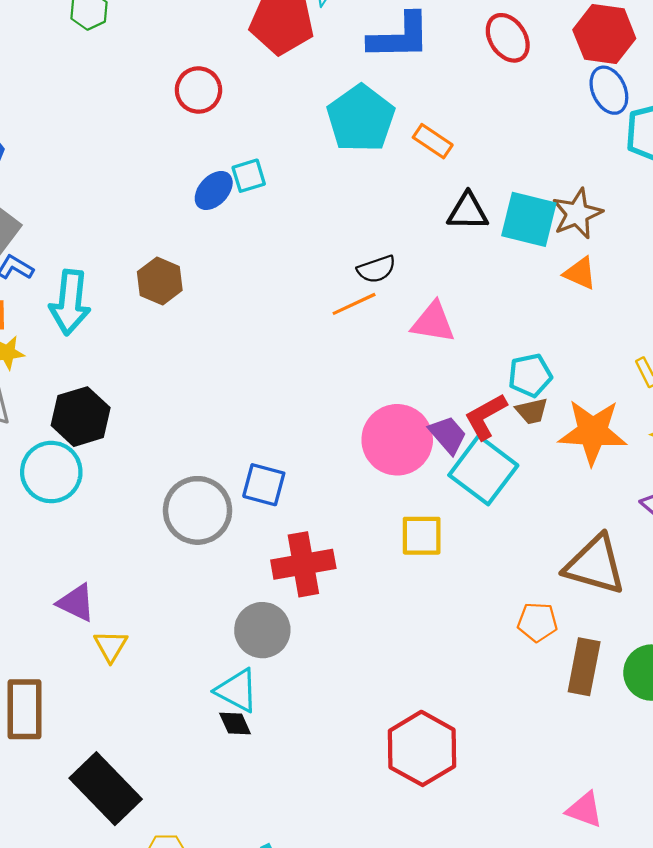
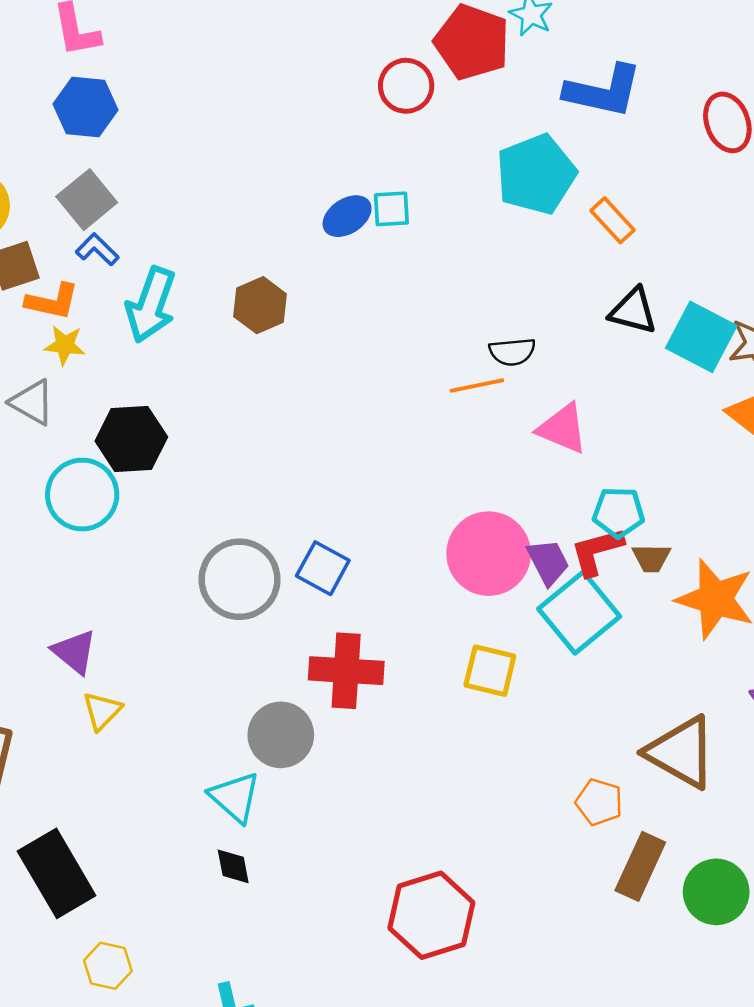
red circle: (198, 90) -> (406, 86), moved
cyan pentagon: (530, 375) -> (619, 512), moved
black diamond: (235, 723) -> (233, 866), moved

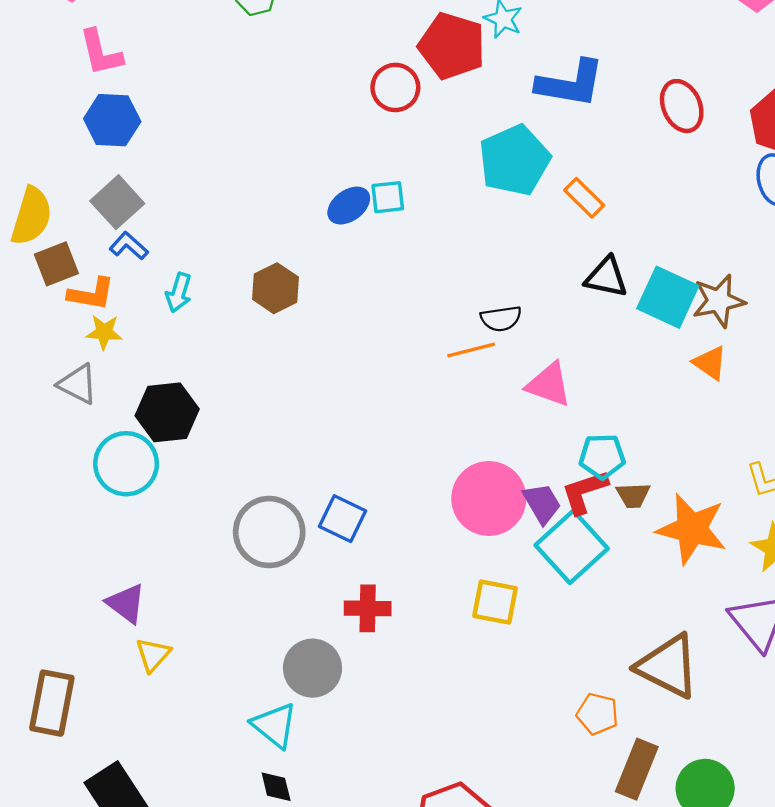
cyan arrow: (151, 305) -> (179, 293), size x0.6
red cross: (346, 671) -> (368, 608), size x0.7

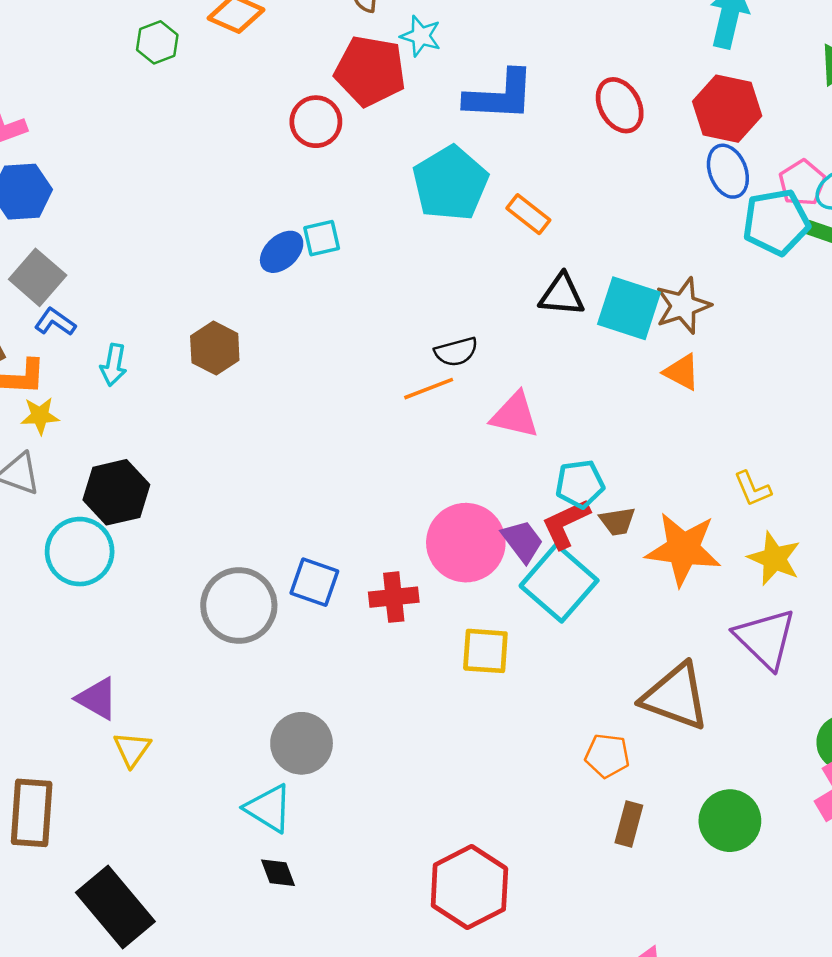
red cross: (368, 608) -> (394, 597), moved
brown rectangle: (637, 769) -> (629, 824), moved, size x0.7

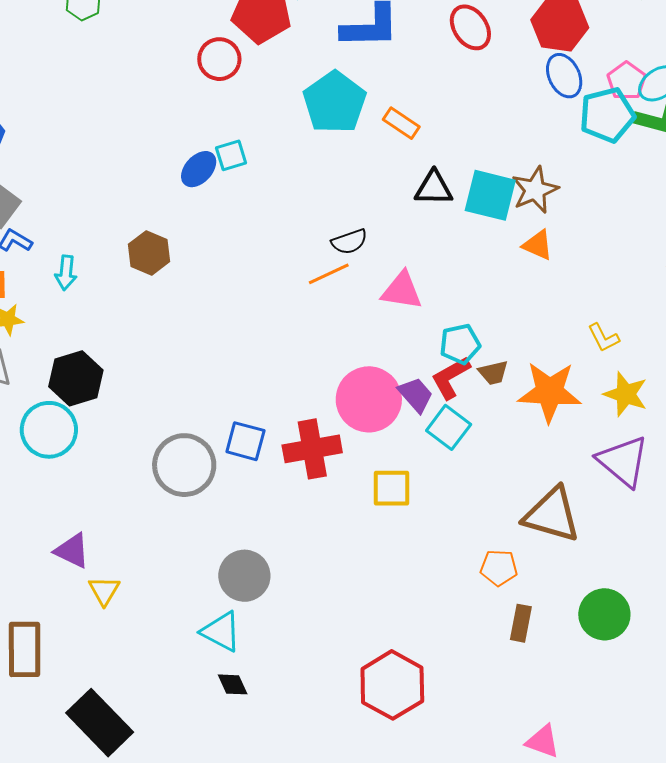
cyan square: (559, 583) -> (449, 427), size x0.7
red cross: (394, 597) -> (312, 449), size x1.4

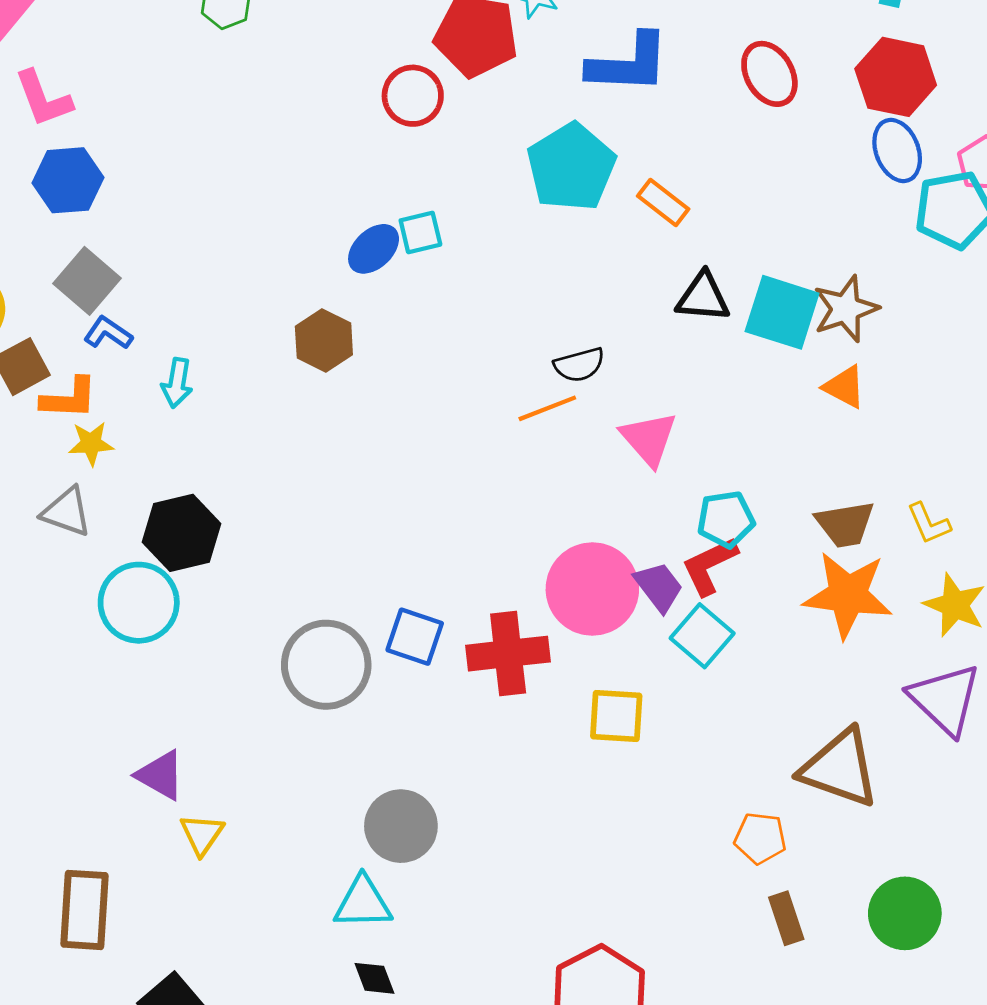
brown hexagon: (149, 253) -> (324, 341), moved
pink triangle: (402, 291) -> (649, 439), turned 36
brown trapezoid: (493, 373) -> (845, 524), moved, size x1.4
brown rectangle: (521, 623) -> (786, 918), turned -33
cyan triangle: (221, 632) -> (363, 903), turned -33

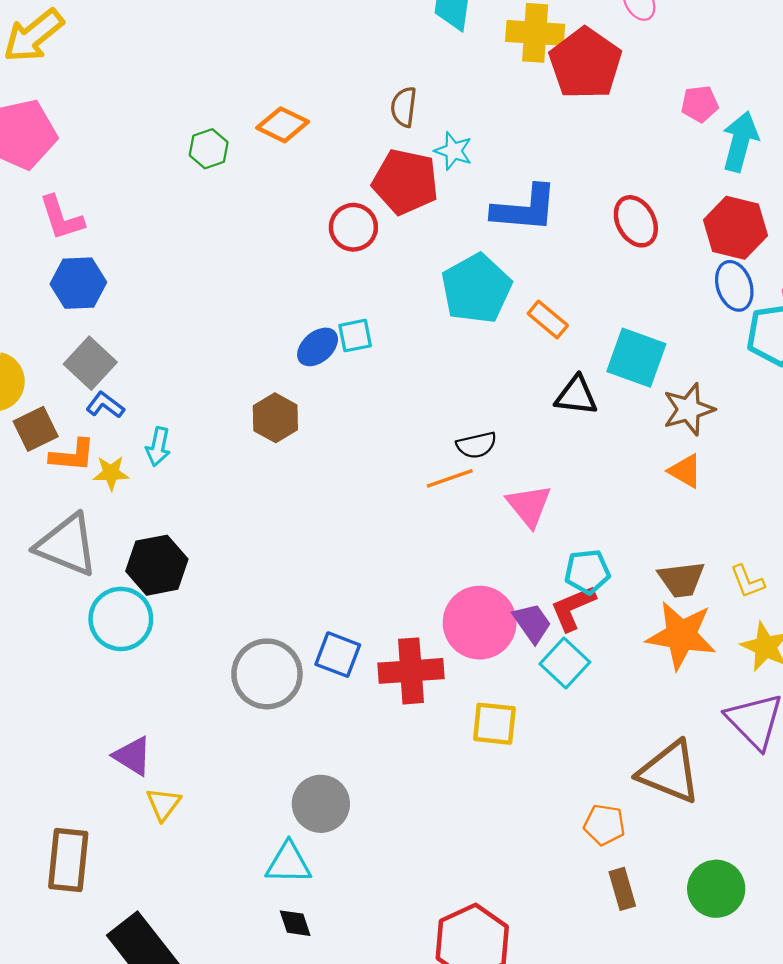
cyan square: (782, 312) -> (636, 358), moved
yellow star: (91, 443) -> (111, 473), moved
gray triangle: (67, 512) -> (67, 545), size x1.6

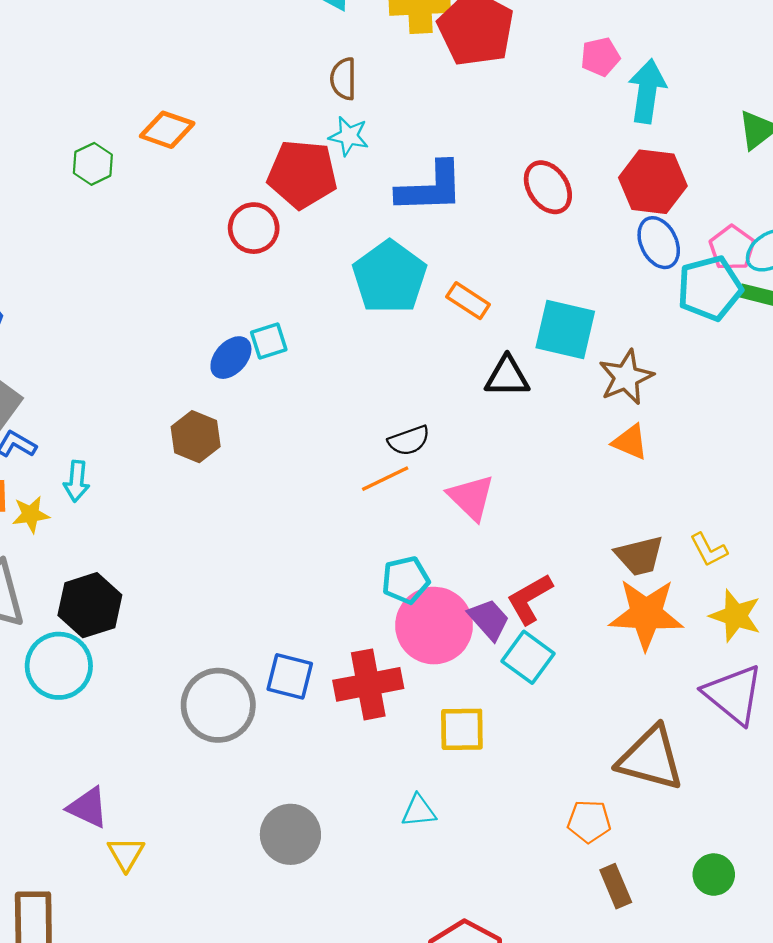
brown semicircle: (404, 107) -> (343, 79), moved
cyan pentagon: (587, 572) -> (406, 580), moved
cyan triangle: (288, 863) -> (419, 811), moved, size x0.7
green circle: (716, 889) -> (714, 875), size x0.7

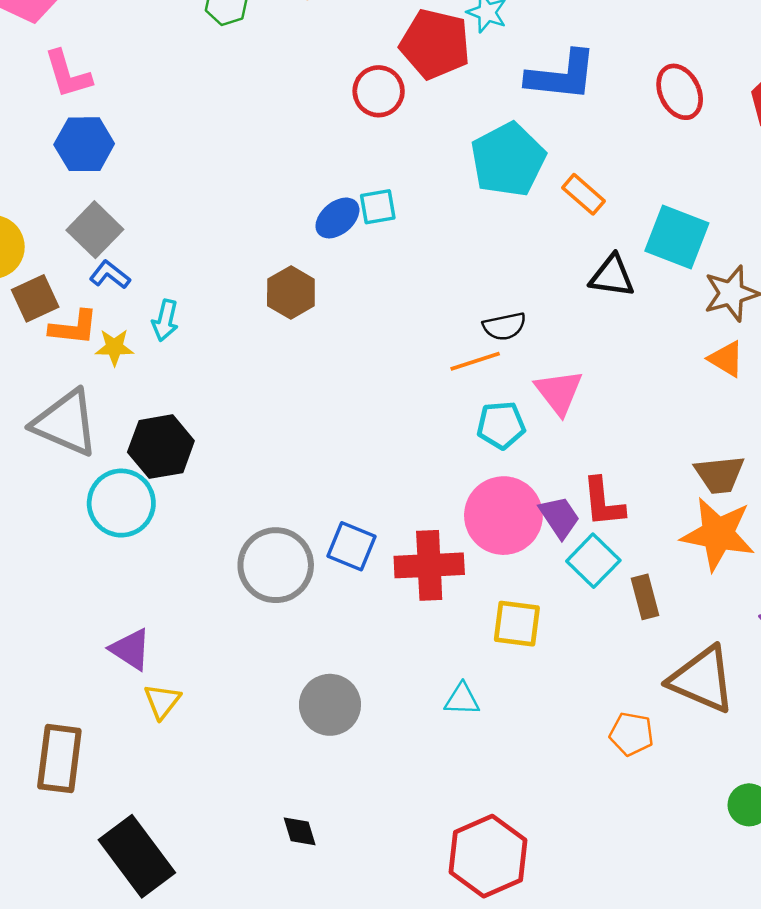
cyan pentagon: (406, 580) -> (501, 425), moved
red L-shape: (530, 599) -> (603, 502), turned -74
brown rectangle: (616, 886) -> (645, 597), moved

